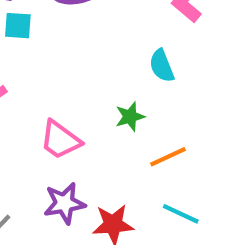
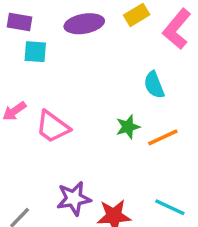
pink trapezoid: (60, 140) -> (53, 127), moved
orange line: (168, 157) -> (163, 137), moved

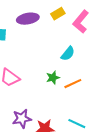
cyan semicircle: (154, 85) -> (68, 54), turned -119

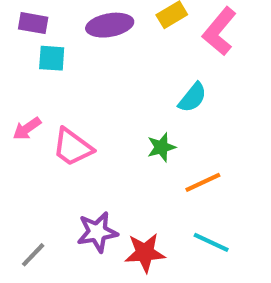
orange line: (73, 84) -> (203, 182), moved

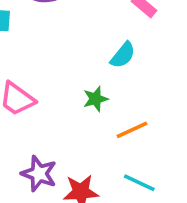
purple star: (97, 232) -> (39, 174), turned 30

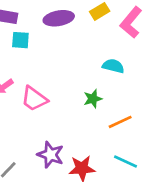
cyan semicircle: (123, 55) -> (113, 66), turned -115

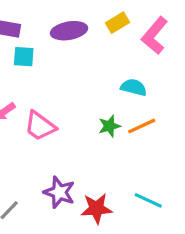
orange line: (120, 122) -> (142, 126), moved

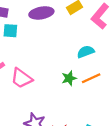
cyan semicircle: (134, 87) -> (86, 52), turned -35

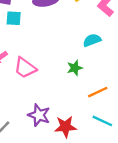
orange line: (91, 78) -> (98, 92), moved

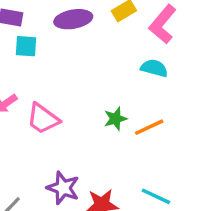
cyan semicircle: (92, 40) -> (154, 68), moved, turned 36
orange line: (98, 92) -> (149, 127), moved

